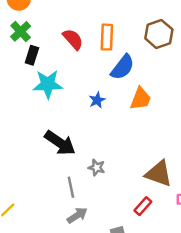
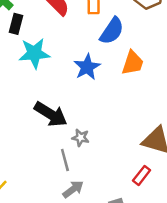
blue star: (97, 100) -> (87, 67), size x1.5
gray star: (97, 168) -> (81, 138), moved

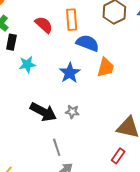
blue semicircle: (112, 31) -> (88, 43), turned -100
cyan star: (34, 53) -> (27, 64), size x0.7
gray star: (81, 138) -> (72, 112), moved

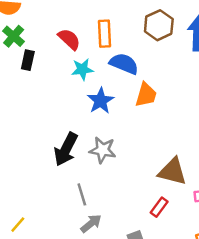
cyan star: (27, 64) -> (82, 69), moved
black arrow: (43, 112) -> (66, 149), turned 88
gray star: (72, 112) -> (103, 150), size x1.5

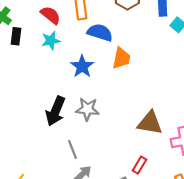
cyan star: (82, 69) -> (51, 41), moved
red rectangle: (159, 207) -> (140, 165), moved

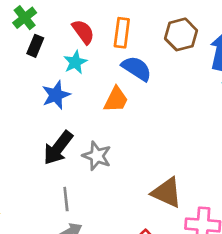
cyan star: (51, 41) -> (75, 62), turned -30
orange trapezoid: (121, 58) -> (116, 100), moved
blue star: (82, 66) -> (56, 95), moved

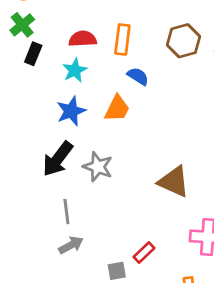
red semicircle: (83, 32) -> (83, 39), turned -56
blue semicircle: (137, 68) -> (138, 76), size x0.7
blue star: (56, 95) -> (71, 111), moved
brown triangle: (167, 193) -> (174, 182), moved

